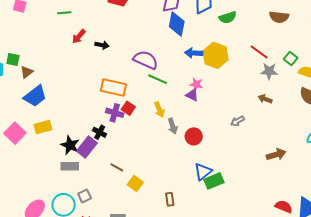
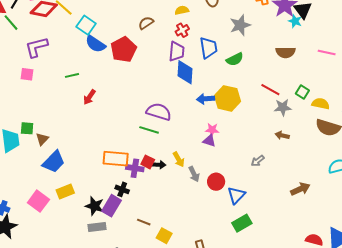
black arrow: (102, 45) -> (159, 165), moved
green line: (158, 79) -> (149, 130), moved
orange rectangle: (113, 88) -> (116, 159), moved
blue triangle: (203, 172) -> (236, 195), moved

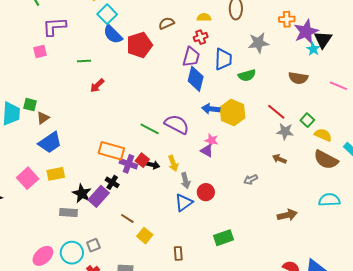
pink square: (27, 74) -> (40, 52), turned -32
purple semicircle: (159, 112) -> (177, 124), moved
blue triangle: (236, 195) -> (184, 203), moved
gray rectangle: (97, 227) -> (69, 213), moved

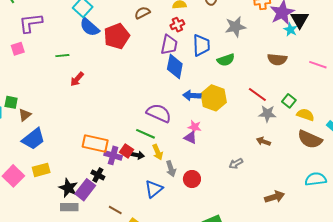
green line: (150, 129) -> (146, 134), moved
blue triangle: (184, 203) -> (154, 189), moved
gray rectangle: (69, 213) -> (69, 207), moved

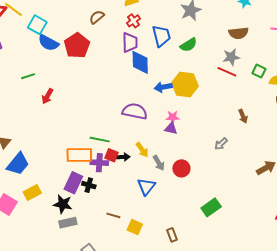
gray star: (267, 114) -> (231, 57), moved
green line: (146, 134) -> (100, 140), moved
brown arrow: (263, 141) -> (243, 116), turned -120
purple rectangle: (85, 190) -> (73, 183), moved

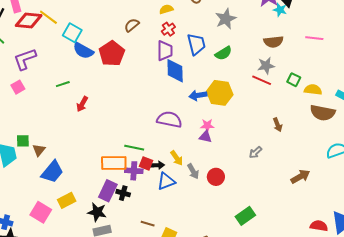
blue triangle: (146, 187) -> (166, 181), moved, turned 30

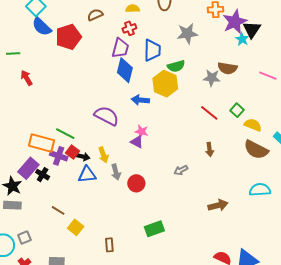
gray star: (266, 66) -> (212, 78), moved
red line: (262, 80) -> (209, 113), moved
yellow hexagon: (220, 93) -> (165, 84), moved
red arrow: (82, 104) -> (26, 78), turned 105

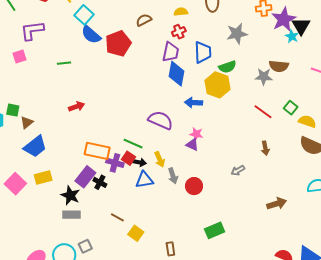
red arrow: (26, 78) -> (77, 107), moved, turned 105
green line: (65, 134) -> (133, 144), moved

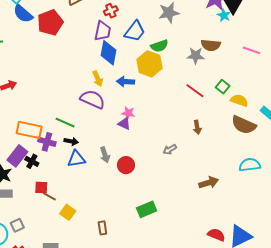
blue trapezoid: (203, 52) -> (135, 31), turned 40
red square: (129, 158) -> (41, 187), moved, turned -32
yellow arrow: (160, 159) -> (98, 79), moved

